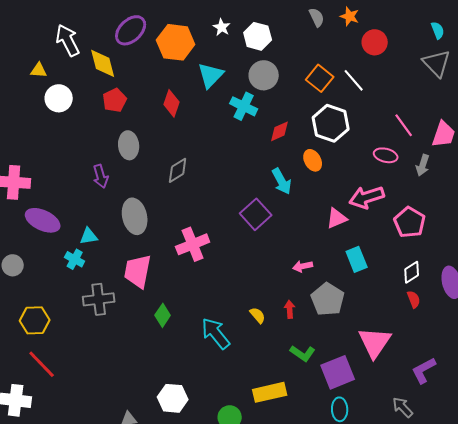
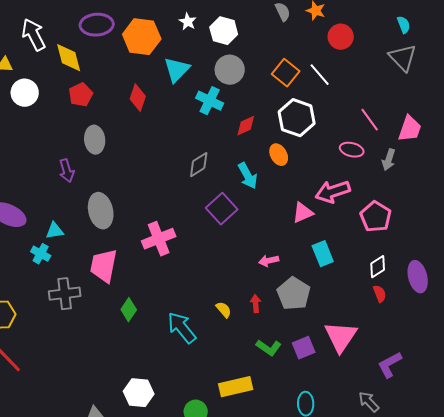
purple ellipse: (131, 30) -> (97, 25), turned 40
gray diamond: (178, 170) -> (199, 165), moved
purple square: (338, 372) -> (304, 348), moved, size x0.7

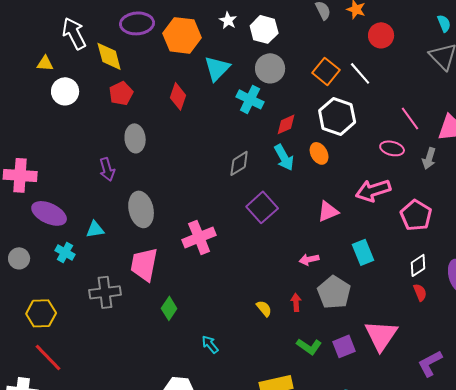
cyan arrow: (248, 176) -> (284, 157), moved
pink triangle: (303, 213) -> (328, 211), moved
cyan cross: (41, 254) -> (65, 252), moved
cyan arrow: (182, 328) -> (210, 344), moved, size x0.6

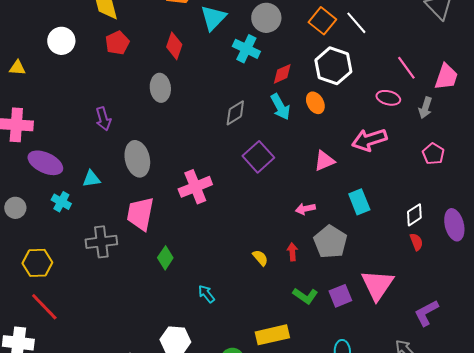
yellow triangle: (45, 63) -> (17, 68), moved
gray ellipse: (135, 138) -> (160, 88), moved
pink pentagon: (416, 215) -> (433, 154), moved, size x0.7

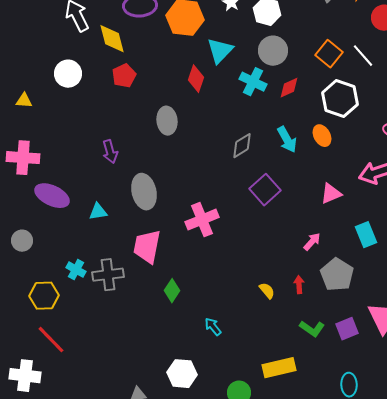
red diamond: (174, 46) -> (196, 79), moved
red diamond: (282, 74) -> (289, 88), moved
cyan cross: (61, 202) -> (76, 270), moved
pink arrow: (305, 209) -> (312, 242), turned 144

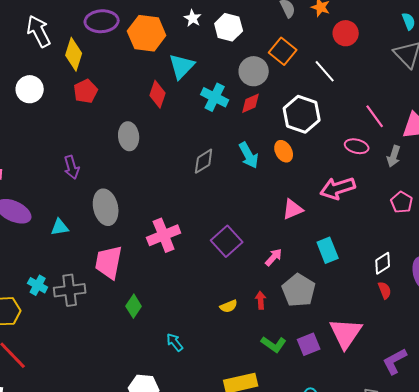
yellow diamond: (112, 39) -> (74, 54), turned 32
gray circle: (273, 51) -> (254, 71), moved
orange square: (329, 54) -> (283, 51), moved
purple square: (265, 190) -> (227, 241), moved
yellow semicircle: (267, 291) -> (229, 306), turned 108

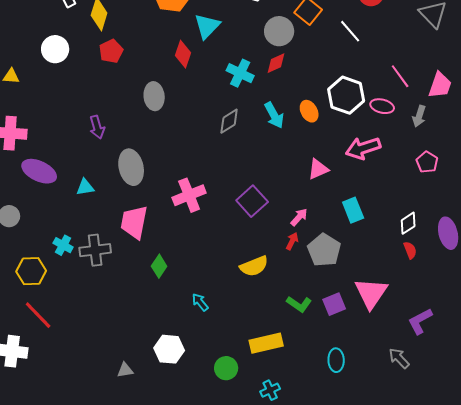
cyan cross: (215, 97) -> (240, 73), moved
white hexagon: (302, 114) -> (346, 95), moved
red arrow: (261, 300) -> (292, 241), moved, turned 30
yellow semicircle: (229, 306) -> (254, 266), size x1.6

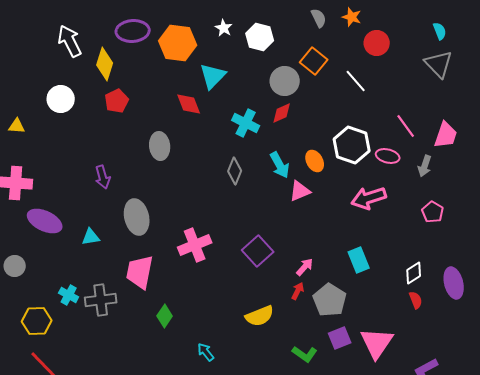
red diamond: (183, 54) -> (189, 104), turned -40
gray diamond: (229, 121) -> (235, 171), turned -36
pink triangle: (318, 169) -> (300, 191), moved
purple square: (334, 304) -> (340, 338), moved

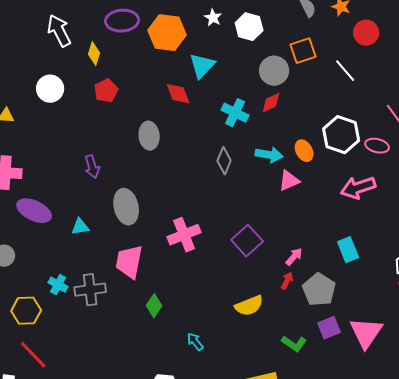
orange square: (314, 61) -> (303, 51), turned 32
yellow diamond: (105, 64) -> (94, 54), size x0.7
cyan arrow: (280, 165) -> (269, 155), turned -52

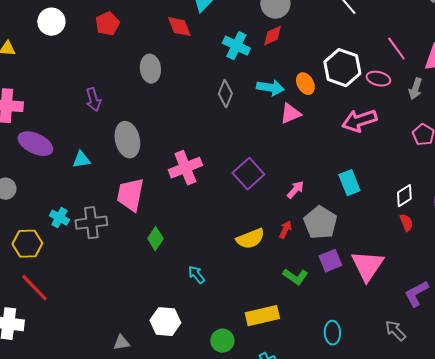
red arrow: (287, 281) -> (285, 230), moved

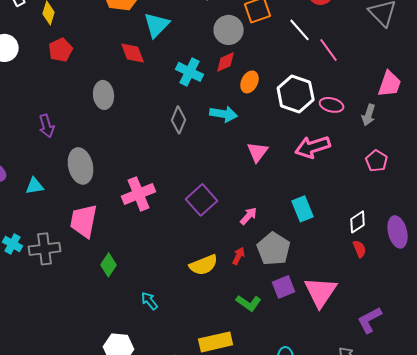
pink line: (396, 49) -> (329, 50), moved
orange ellipse: (305, 84) -> (250, 82), moved, turned 55
pink triangle: (290, 114) -> (258, 152), moved, turned -30

